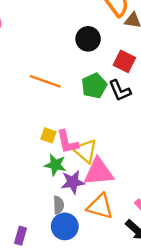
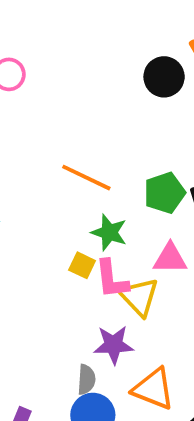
black circle: (88, 39) -> (164, 77), moved
green star: (55, 165) -> (109, 232), moved
pink triangle: (99, 172) -> (170, 258), moved, size x0.7

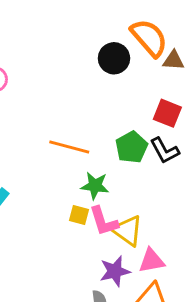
pink triangle: (170, 258) -> (152, 261), moved

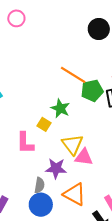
orange line: (69, 147) -> (73, 75), moved
pink L-shape: (104, 221) -> (25, 143), moved
pink triangle: (152, 261) -> (84, 157), moved

